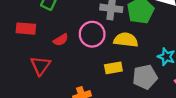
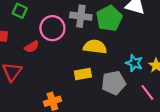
pink circle: (92, 34) -> (52, 28), moved

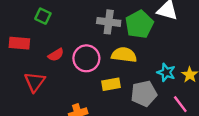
pink circle: (52, 28) -> (86, 58), moved

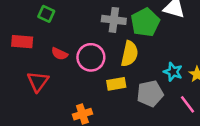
red semicircle: (56, 55) -> (60, 54), turned 56
yellow semicircle: (124, 55) -> (130, 54), turned 95

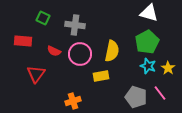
gray cross: (114, 20) -> (75, 25), moved
green pentagon: (145, 22) -> (147, 42), moved
gray pentagon: (150, 94) -> (136, 97), moved, turned 30

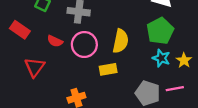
red rectangle: (23, 41) -> (20, 30), turned 30
pink line: (160, 93) -> (175, 89), turned -63

